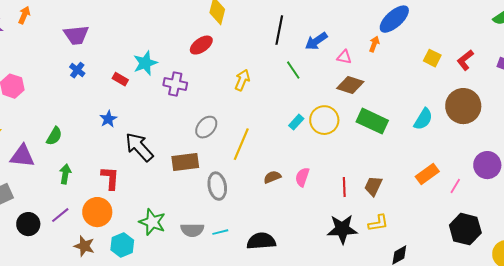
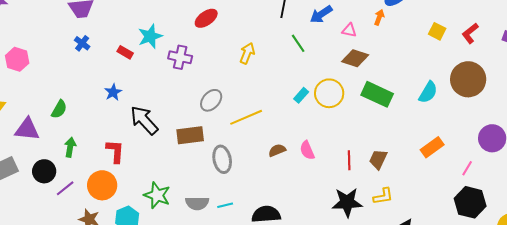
yellow line: (241, 144) -> (246, 117), turned 44
pink semicircle: (302, 177) -> (307, 150), turned -42
pink line: (455, 186) -> (467, 168), moved
black circle: (28, 224) -> (44, 171), moved

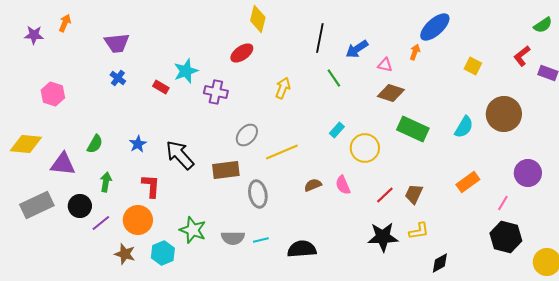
red L-shape: (470, 33) -> (522, 56), moved
blue star: (113, 92) -> (138, 144), moved
yellow circle: (329, 93) -> (365, 148), moved
red line: (349, 160) -> (385, 195), turned 48

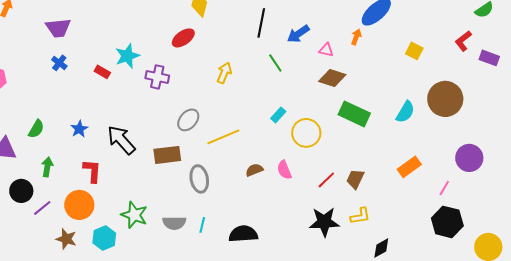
cyan line: (261, 240) -> (202, 225), turned -63

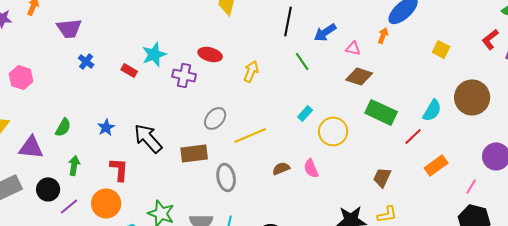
purple trapezoid: (58, 28) -> (69, 28), moved
red ellipse: (183, 38) -> (210, 54), moved, turned 50
red line: (326, 180) -> (413, 136), moved

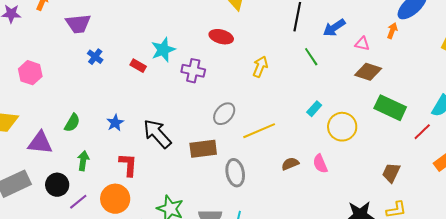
red ellipse: (210, 54) -> (221, 37), moved

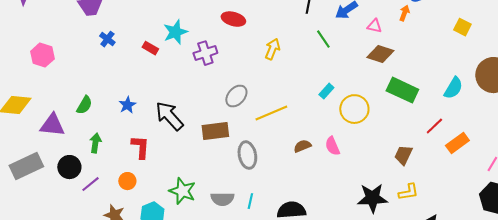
purple cross: (193, 71) -> (205, 53), turned -30
red line: (422, 132) -> (434, 126), moved
orange circle: (115, 199) -> (127, 181), size x0.6

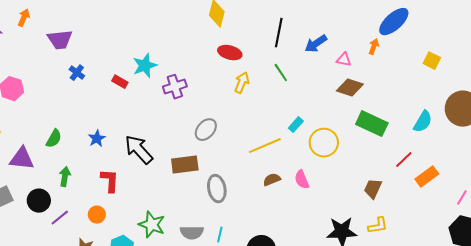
red ellipse: (233, 19) -> (230, 53), moved
green line: (323, 39) -> (281, 73), moved
yellow line: (271, 113) -> (265, 146), moved

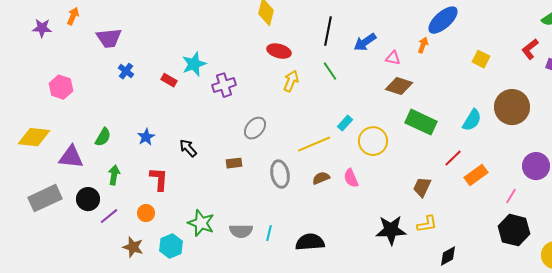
black arrow: (139, 150) -> (188, 148), size x0.6
brown rectangle: (185, 165) -> (234, 163), size x0.6
gray ellipse: (217, 189) -> (280, 174), moved

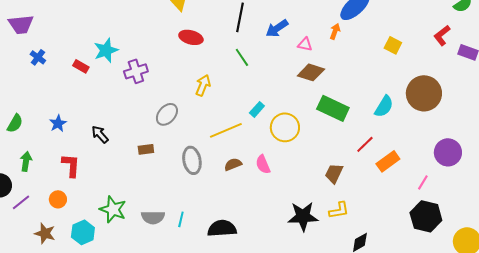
yellow arrow: (291, 81) -> (203, 85), moved

